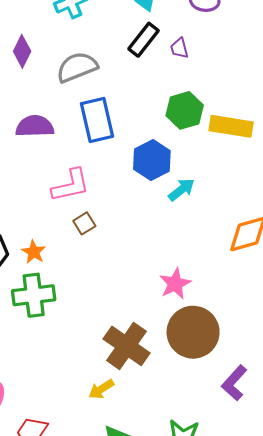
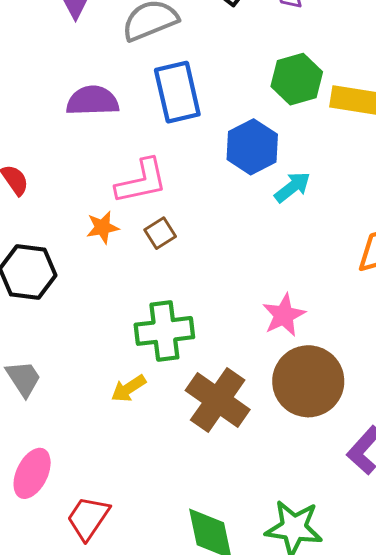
orange star: (34, 252) -> (103, 227), moved, turned 30
green cross: (34, 295) -> (164, 331), moved
yellow arrow: (101, 389) -> (128, 389), moved

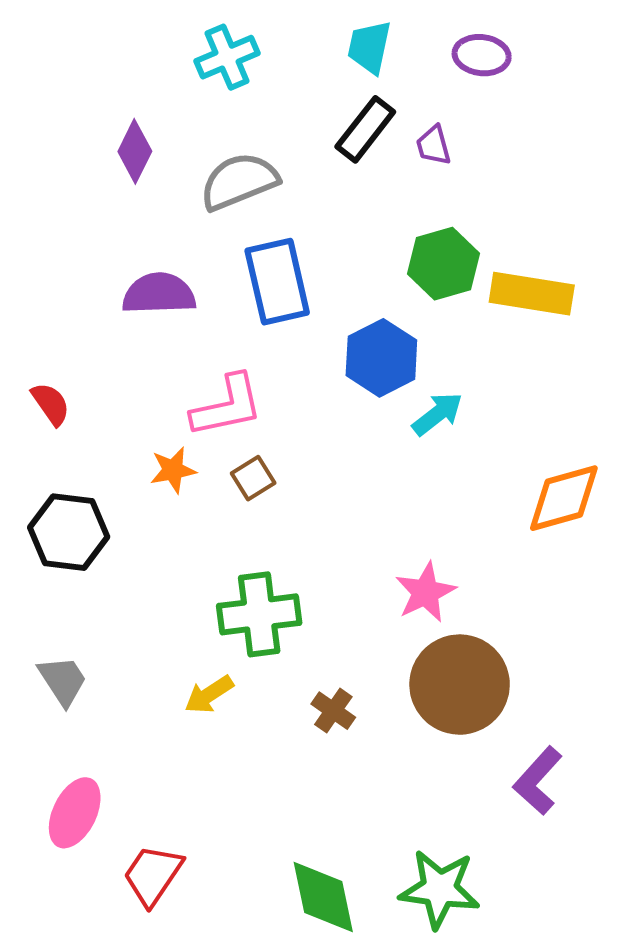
brown cross: (218, 400) -> (333, 711), size x0.5

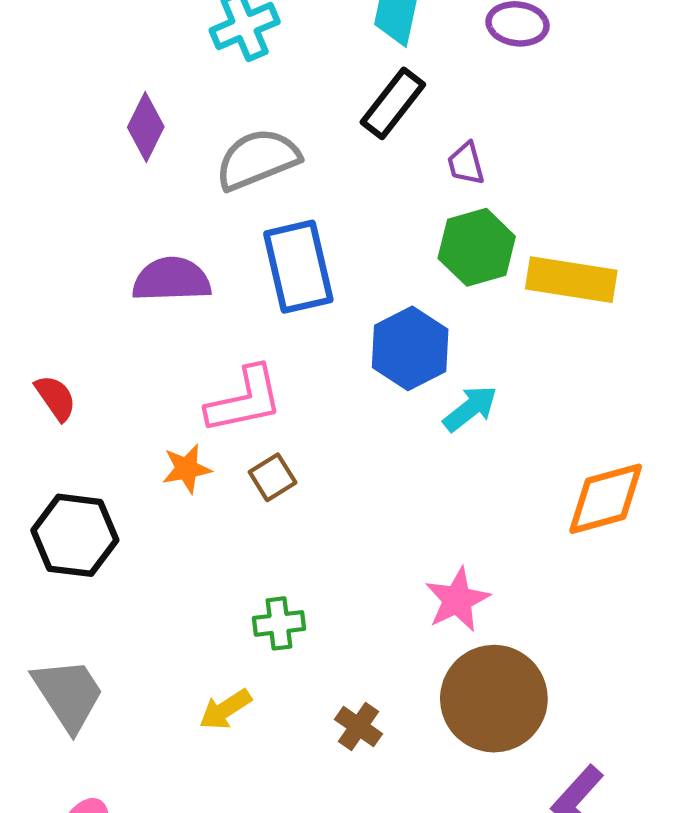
purple trapezoid: (434, 145) -> (466, 164), moved
green cross: (259, 614) -> (279, 623), size x0.6
gray trapezoid: (63, 681) -> (68, 694), size x1.4

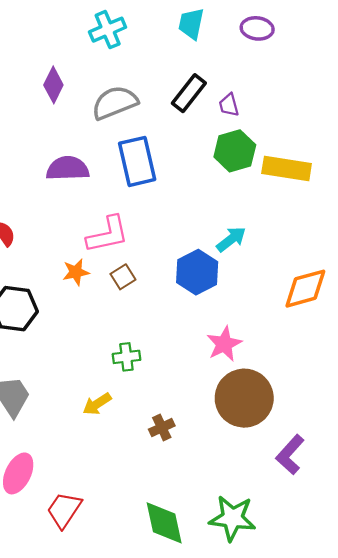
black rectangle: (393, 103) -> (189, 93), moved
blue hexagon: (410, 348) -> (197, 272), moved
brown cross: (358, 727) -> (162, 428), moved, turned 30

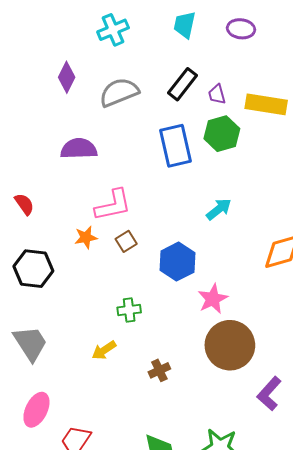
blue rectangle: (137, 161) -> (176, 146), moved
yellow rectangle: (287, 169) -> (266, 104), moved
blue hexagon: (197, 272) -> (178, 262), moved

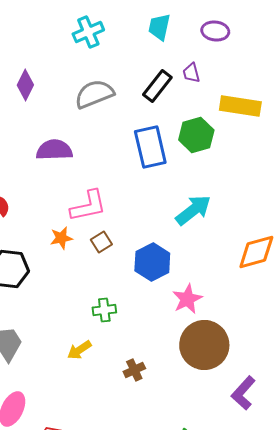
purple diamond: (67, 77) -> (25, 85), moved
purple trapezoid: (217, 94) -> (191, 73), moved
cyan arrow: (219, 209) -> (193, 210), size x1.4

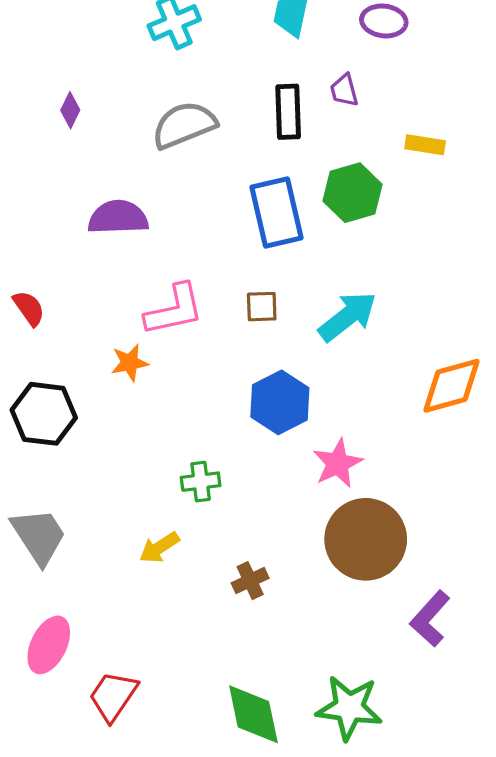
purple diamond: (25, 85) -> (70, 110), size x0.7
black rectangle: (157, 86) -> (288, 112), turned -40
yellow rectangle: (240, 106) -> (425, 145), size x0.6
brown square: (101, 242) -> (262, 307), moved, turned 30

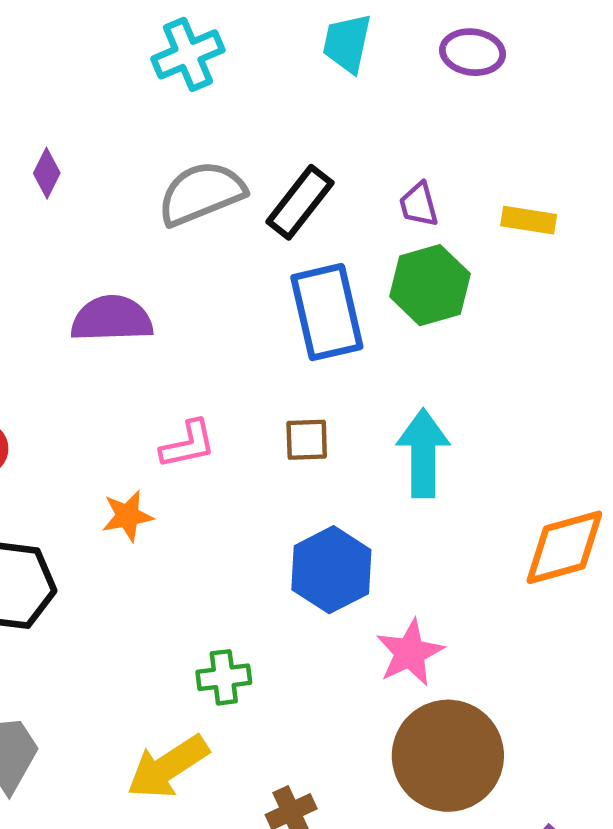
purple trapezoid: (344, 90) -> (419, 204), moved
black rectangle: (288, 112) -> (300, 202), moved, turned 40
pink L-shape: (174, 310) -> (188, 444), size x0.7
cyan arrow: (348, 316) -> (423, 453), turned -52
yellow arrow: (159, 548) -> (168, 767), size x1.5

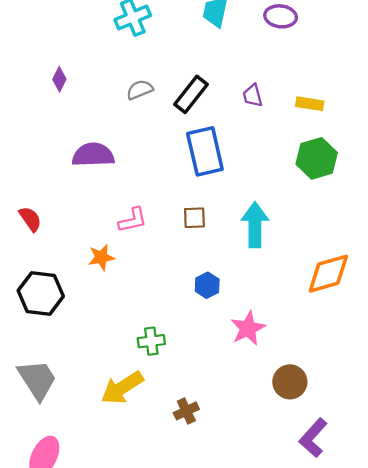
gray semicircle: (201, 193) -> (140, 90), size x0.6
green hexagon: (430, 285) -> (317, 158), moved
blue hexagon: (331, 570) -> (207, 285), size x0.6
brown circle: (448, 756) -> (290, 382), moved, size x0.6

